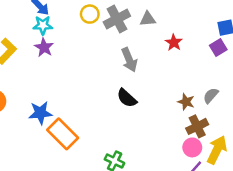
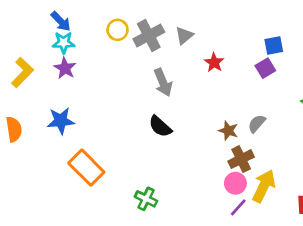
gray triangle: (148, 19) -> (184, 36), turned -35
blue star: (40, 113) -> (61, 121), moved

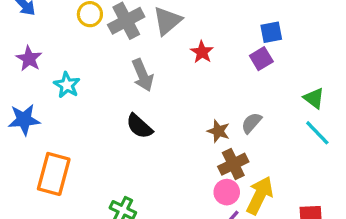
gray triangle: (184, 36) -> (167, 21), size x1.4
cyan star: (64, 43) -> (67, 85), moved, turned 30
orange rectangle: (86, 168) -> (54, 174), turned 60

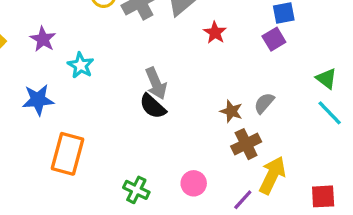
gray arrow: (143, 75) -> (156, 83), moved
pink circle: (227, 192) -> (194, 183), moved

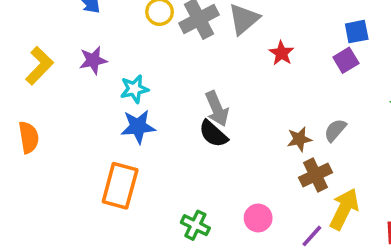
purple star: (43, 39) -> (93, 60), turned 30
cyan star: (81, 65) -> (134, 89), turned 30
blue star: (38, 100) -> (138, 127), moved
brown star: (231, 111) -> (299, 139), turned -30

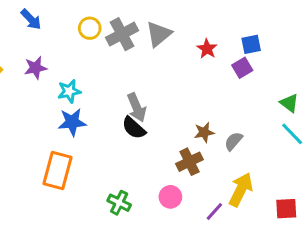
red star: (281, 53) -> (207, 49), moved
gray semicircle: (335, 130) -> (233, 141), moved
brown cross: (315, 175) -> (189, 162), moved

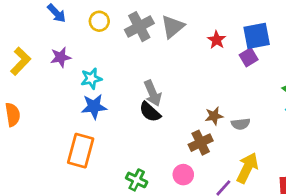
yellow circle: (90, 28) -> (99, 21), moved
blue square: (251, 44) -> (257, 36), size x1.5
gray semicircle: (233, 141) -> (241, 124), turned -138

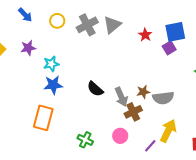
gray arrow: (153, 93) -> (121, 97), moved
gray semicircle: (241, 124) -> (163, 98), size x1.5

